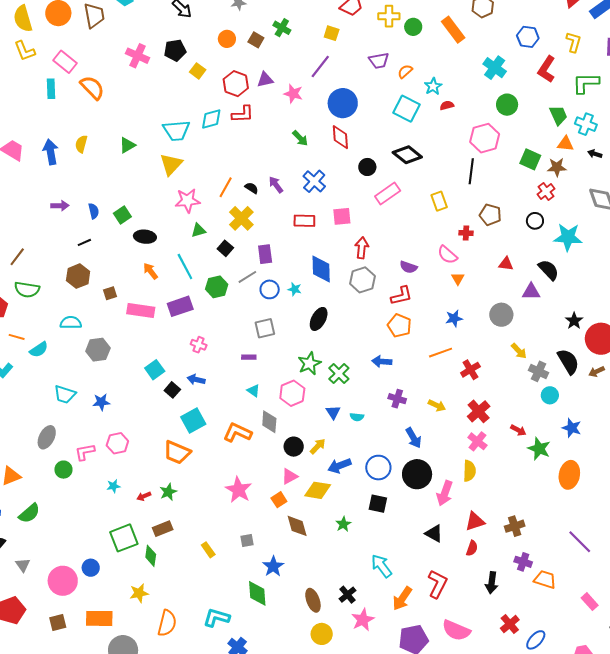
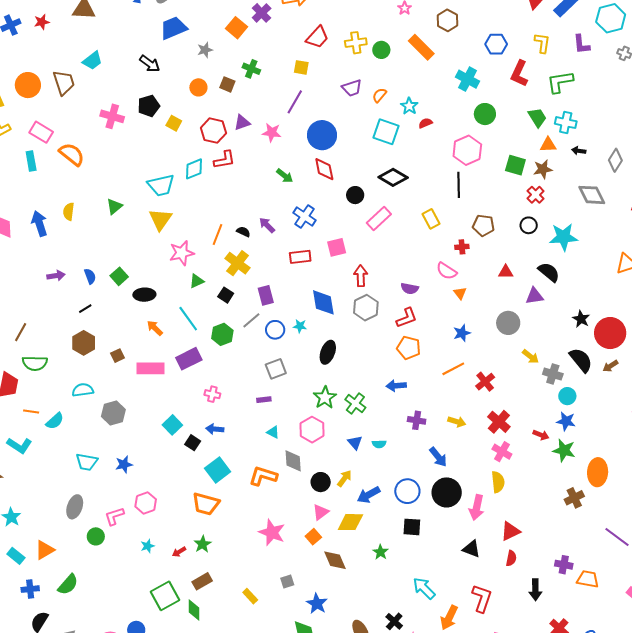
blue star: (572, 428) -> (566, 421), moved
brown cross: (515, 526) -> (574, 498), moved

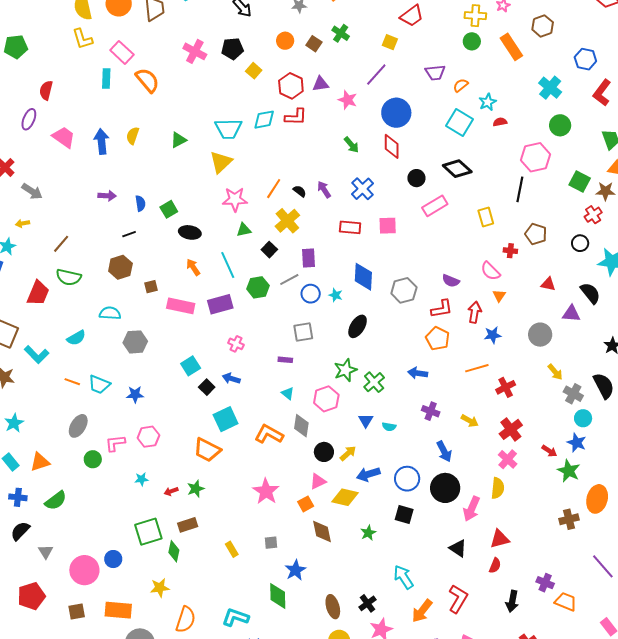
yellow cross: (356, 43) -> (475, 16), moved
red arrow: (361, 276) -> (475, 312), moved
orange line: (31, 412) -> (72, 382), moved

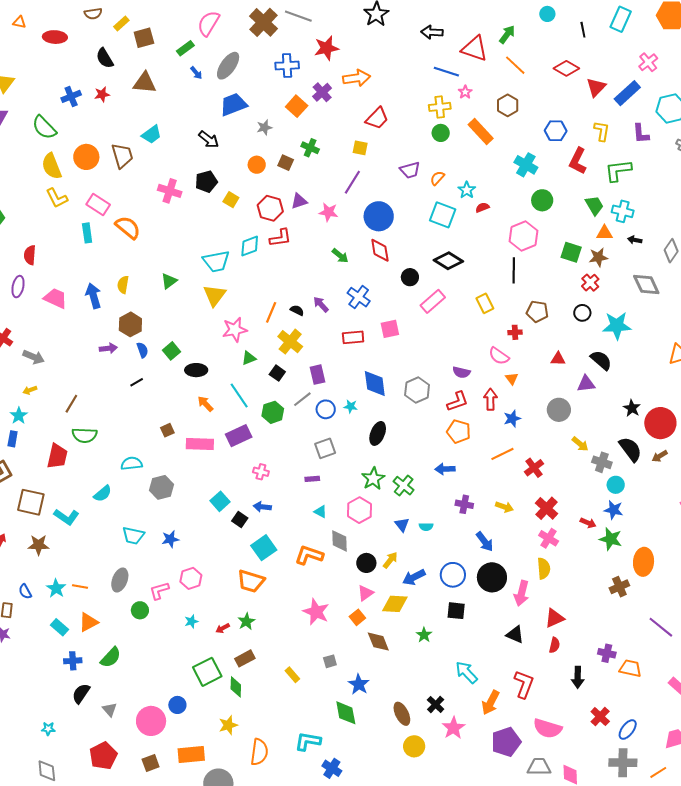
brown hexagon: (120, 267) -> (130, 324), moved
orange line: (72, 382) -> (80, 586), moved

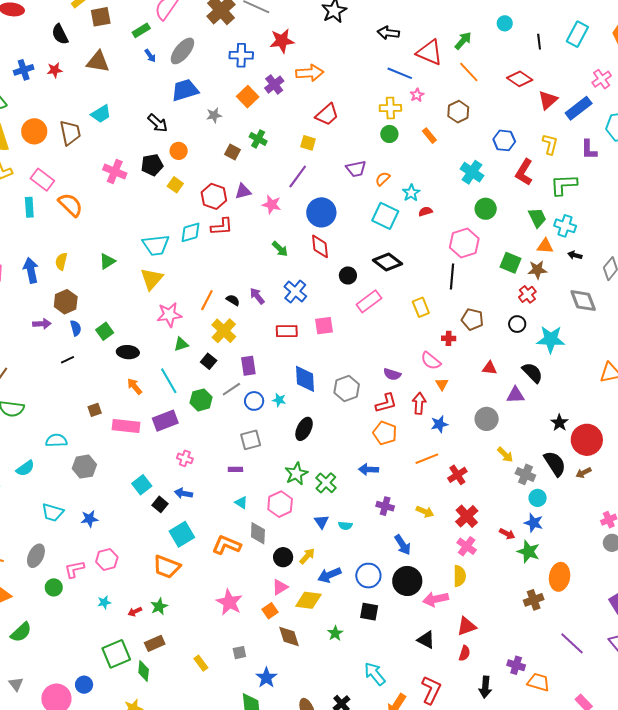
orange rectangle: (481, 131) -> (429, 136), size x0.6
orange circle: (257, 165) -> (179, 151), moved
pink arrow: (522, 593) -> (436, 599), turned 60

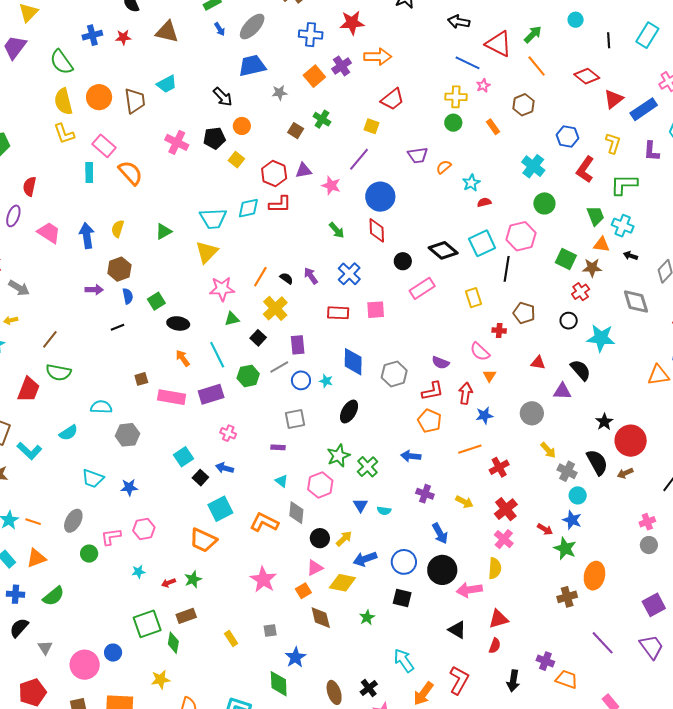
cyan square: (385, 216) -> (482, 243), moved, turned 36

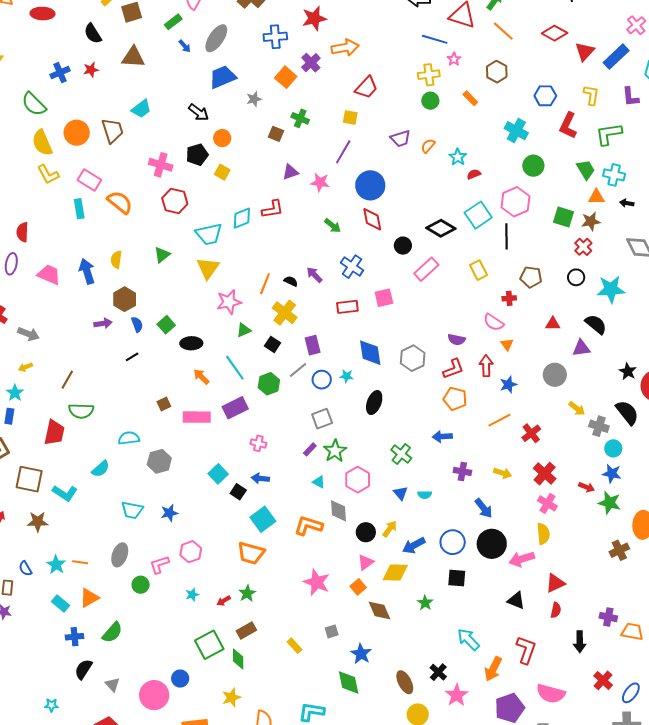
red hexagon: (274, 174) -> (175, 201), moved
purple rectangle: (278, 447) -> (310, 449), turned -40
green star: (338, 456) -> (335, 451), moved

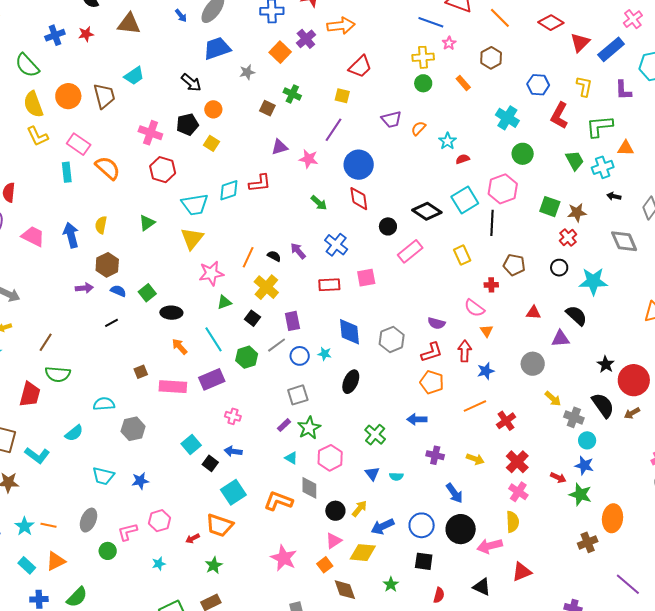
cyan cross: (614, 175) -> (603, 167), turned -35
orange triangle: (596, 197) -> (626, 148), moved
blue semicircle: (137, 324) -> (118, 291), turned -49
red arrow: (224, 601) -> (193, 538), moved
red semicircle: (556, 610) -> (439, 595), moved

